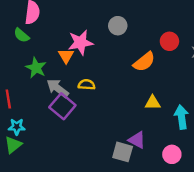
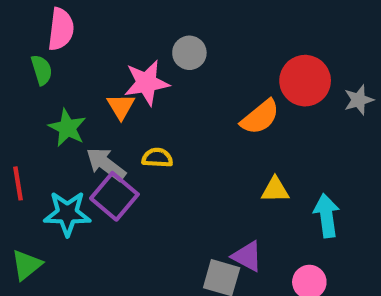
gray circle: (118, 26) -> (189, 53), moved
green semicircle: (22, 35) -> (42, 70), turned -147
red circle: (169, 41) -> (305, 81), size x1.5
cyan star: (17, 127) -> (67, 213), moved, size x1.5

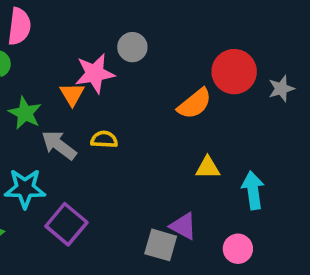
purple square: (114, 196) -> (66, 224), moved

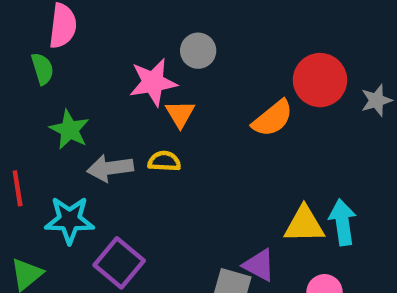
orange triangle: (72, 94) -> (180, 114), moved
gray arrow: (59, 145) -> (110, 168), turned -45
yellow triangle: (208, 168) -> (304, 224), moved, size x1.4

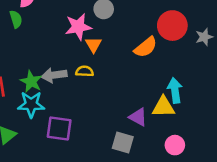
green star: (69, 130) -> (31, 81), moved
cyan arrow: (343, 222) -> (175, 90), moved
purple square: (119, 263) -> (59, 129), turned -32
purple triangle: (259, 265) -> (138, 117), moved

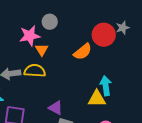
gray star: (204, 37) -> (123, 28), moved
yellow semicircle: (85, 71) -> (35, 71), size x1.5
purple triangle: (138, 117) -> (56, 108), moved

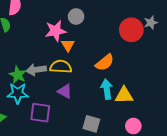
orange semicircle: (83, 52) -> (105, 63), moved
cyan arrow: (106, 86) -> (107, 89), moved
purple triangle: (56, 108) -> (65, 91), moved

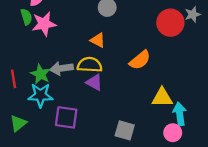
pink star: (56, 31) -> (44, 24), moved
orange triangle: (68, 45) -> (98, 40), turned -32
cyan arrow: (107, 89) -> (180, 114), moved
purple triangle: (65, 91) -> (94, 82), moved

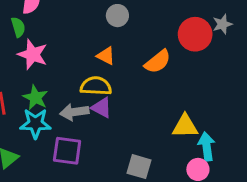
pink star: (44, 24) -> (33, 54), moved, turned 30
orange semicircle: (140, 60) -> (158, 62), moved
gray arrow: (62, 68) -> (74, 112), moved

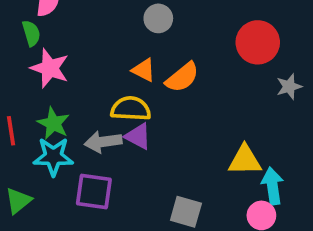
gray star: (222, 24) -> (289, 87), moved
orange semicircle: (158, 62) -> (182, 77), moved

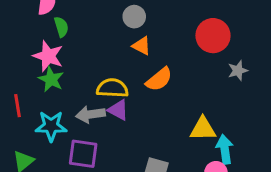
green semicircle: (31, 33) -> (61, 27), moved
orange triangle: (144, 70) -> (142, 46), moved
orange semicircle: (182, 77) -> (159, 79), moved
green star: (53, 123) -> (51, 79), moved

